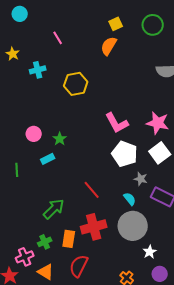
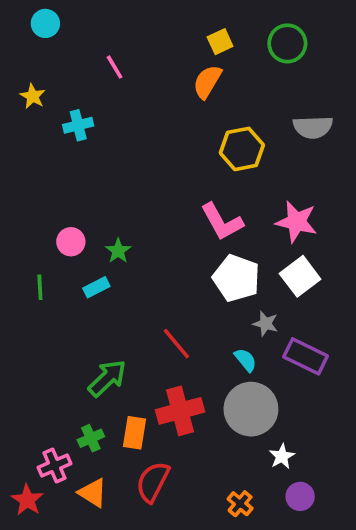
yellow hexagon: (76, 84) -> (242, 149), moved
green line: (17, 170) -> (40, 287), moved

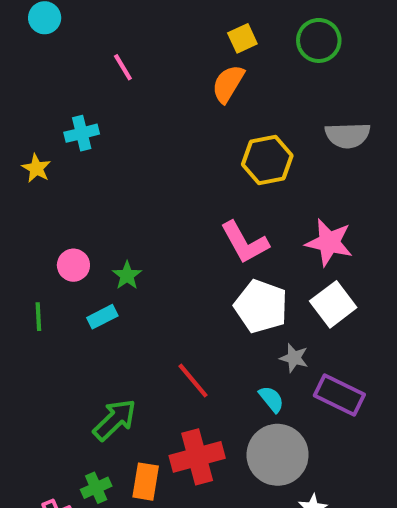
yellow star: (33, 96) -> (36, 168), moved

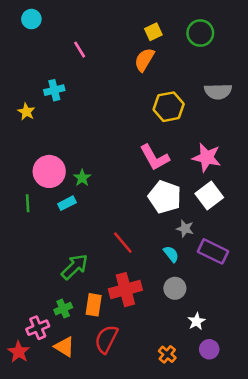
pink circle: (73, 265) -> (49, 171), size x1.6
gray circle: (278, 455) -> (175, 288), size x0.6

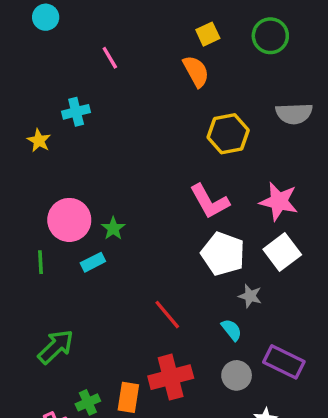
orange semicircle: (144, 60) -> (196, 71), turned 120
purple rectangle: (213, 251) -> (284, 362), moved
green arrow: (75, 267) -> (56, 347), moved

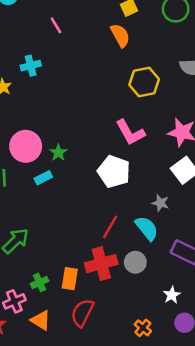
white pentagon: (223, 254) -> (114, 172), moved
red line: (167, 315) -> (110, 227), moved, turned 70
cyan semicircle: (231, 330) -> (147, 228), size x1.5
gray circle: (237, 375) -> (135, 262), moved

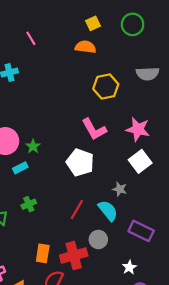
orange semicircle: (120, 35) -> (85, 47), turned -54
red cross: (101, 264) -> (74, 256), moved
green cross: (40, 282) -> (29, 204), moved

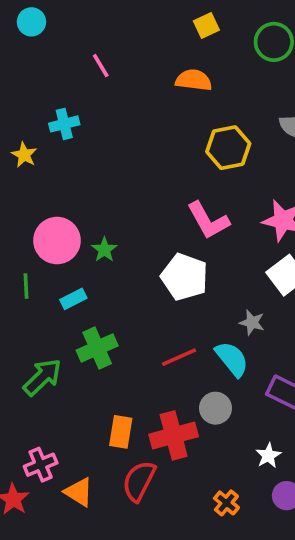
yellow square: (93, 23) -> (206, 26), moved
cyan rectangle: (20, 168) -> (73, 299), moved
green cross: (29, 204) -> (97, 348), size x1.5
red line: (77, 210) -> (179, 357), turned 36

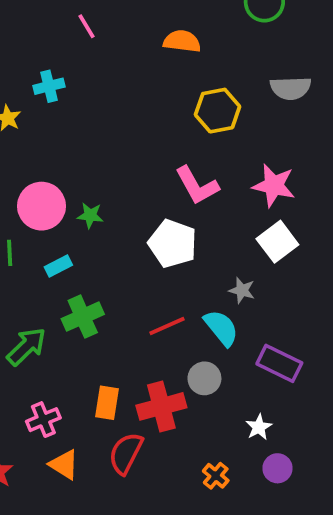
green star: (104, 250) -> (90, 215), turned -30
pink cross: (41, 465) -> (43, 420), moved

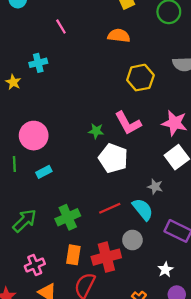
green star: (90, 215) -> (96, 131), moved
green cross: (83, 317) -> (68, 217), moved

